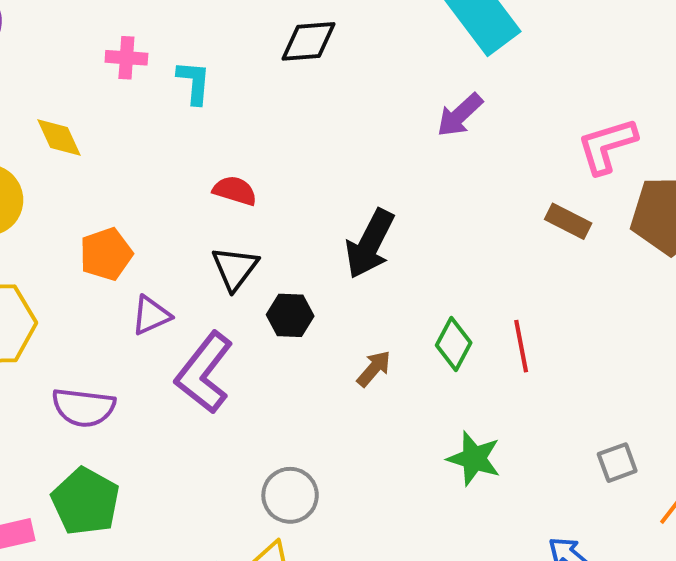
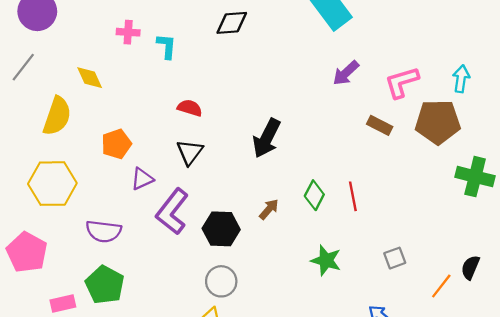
purple arrow: (460, 115) -> (346, 73), moved
black hexagon: (290, 315) -> (221, 229), moved, size x1.4
gray square: (617, 463) -> (395, 258), moved

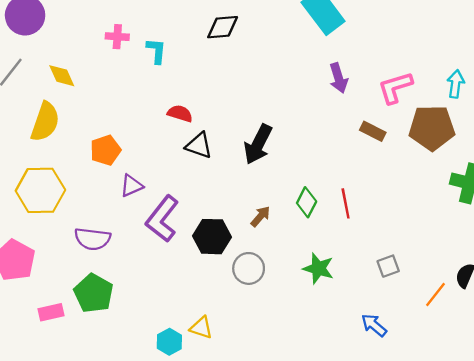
purple arrow: (346, 73) -> (338, 78), turned -64
yellow diamond: (90, 78) -> (62, 76), moved
black triangle: (190, 152) -> (199, 145), moved, turned -48
gray circle: (221, 281) -> (249, 268), moved

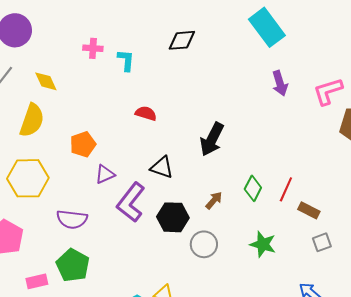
brown rectangle: (373, 131) -> (309, 210), moved
black triangle: (199, 145) -> (162, 167), moved
red line: (346, 203) -> (286, 189), turned 35

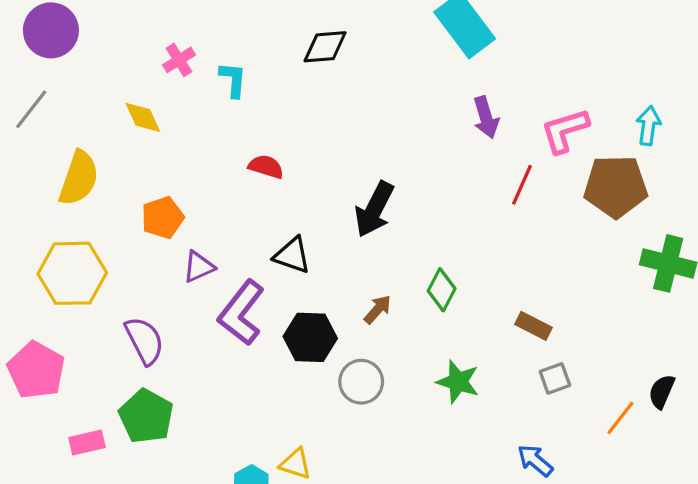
pink cross: (93, 48) -> (179, 60), turned -36
yellow diamond: (46, 81) -> (143, 117), moved
red line: (286, 189) -> (522, 185), moved
purple semicircle: (72, 219) -> (144, 341), turned -124

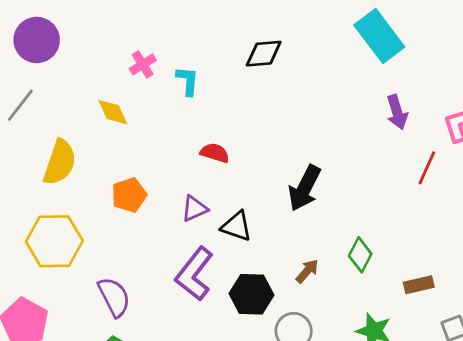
purple triangle: (199, 267) -> (194, 209), moved
brown rectangle: (534, 326) -> (419, 285), moved, turned -40

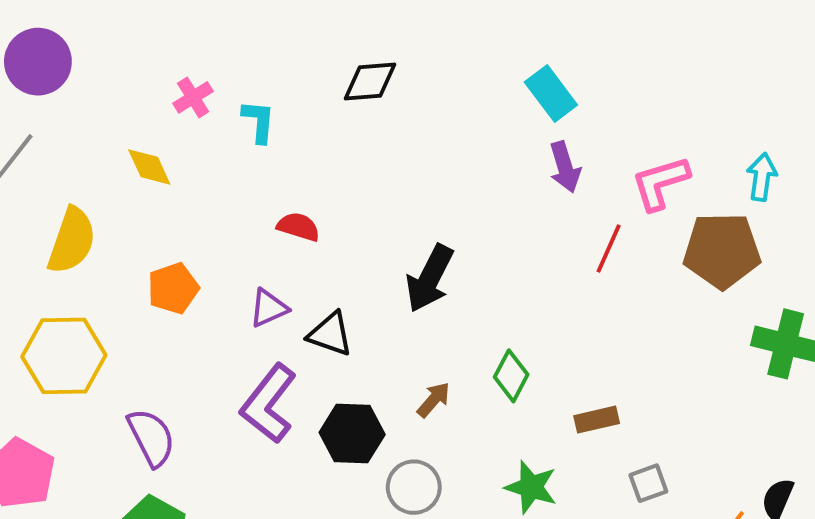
cyan rectangle: (379, 36) -> (551, 93), moved, size x0.7

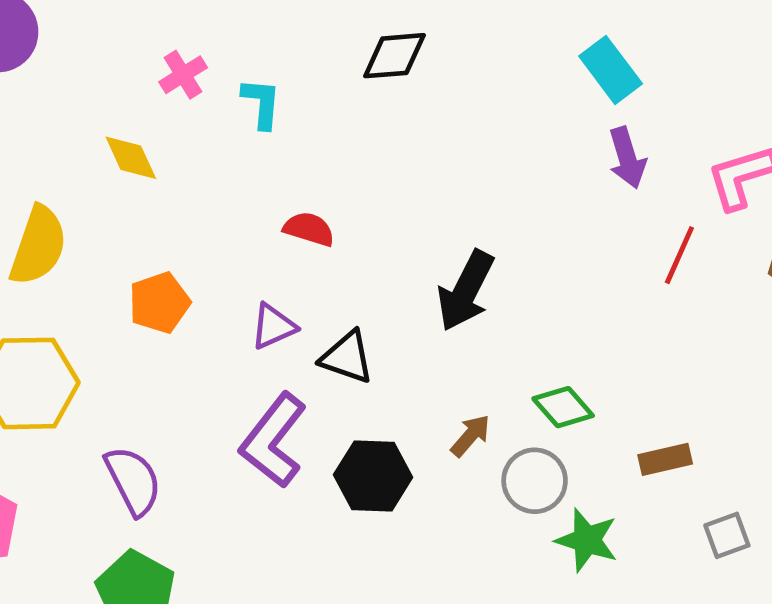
green diamond: (511, 376) -> (563, 407), turned -69
gray circle: (414, 487) -> (535, 481), moved

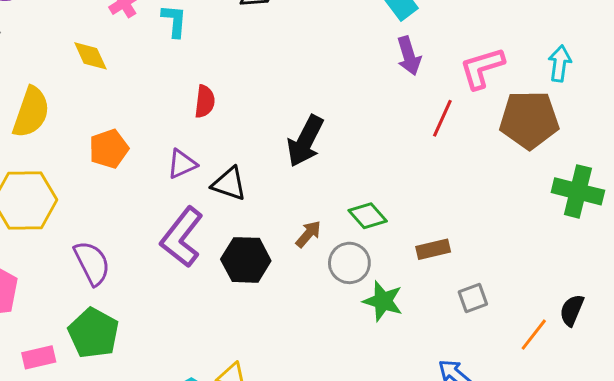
red semicircle: (309, 229) -> (205, 102), turned 80

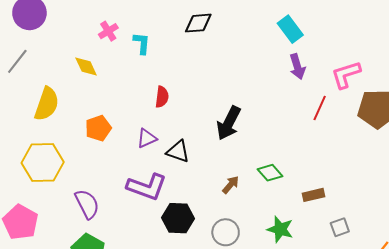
purple L-shape: (182, 237) -> (147, 187), turned -108
black hexagon: (246, 260) -> (178, 218), moved
gray circle: (349, 263) -> (226, 232), moved

